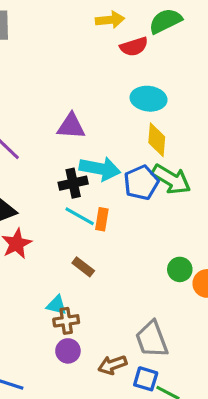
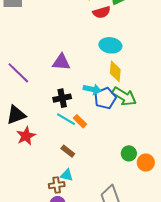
cyan arrow: (100, 169) -> (92, 89), moved, size x0.7
orange rectangle: (102, 219) -> (80, 121), turned -56
cyan triangle: (57, 305) -> (67, 175), moved

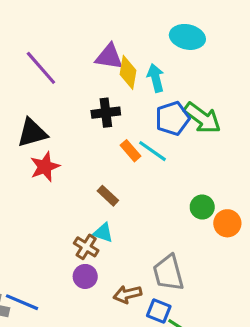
yellow diamond: (115, 71) -> (128, 72), moved
cyan arrow: (92, 89) -> (156, 78), moved, turned -120
cyan line: (66, 119) -> (152, 151), moved
brown cross: (57, 185) -> (86, 247), turned 35

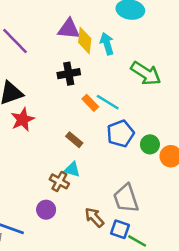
blue pentagon: (172, 118) -> (120, 134), moved
purple circle: (85, 276) -> (46, 210), moved
brown arrow: (127, 294) -> (94, 217), turned 65

